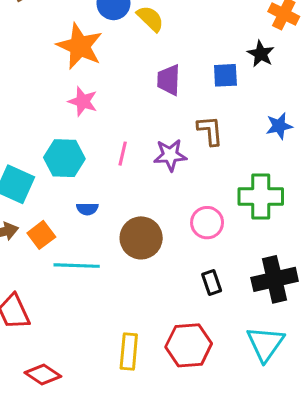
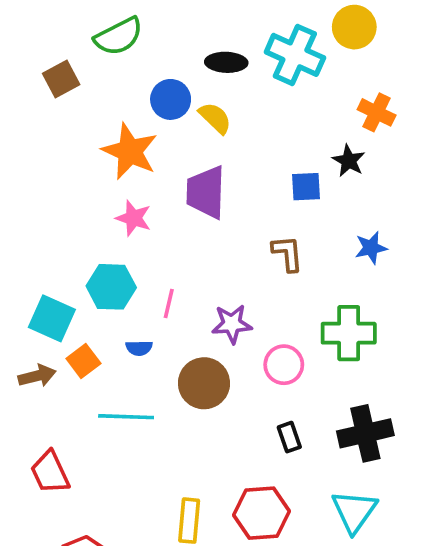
purple trapezoid: (169, 80) -> (206, 192), moved, size x1.4
pink line: (123, 154) -> (169, 303), moved
purple star: (170, 155) -> (232, 324), moved
orange square: (41, 235) -> (83, 361), moved

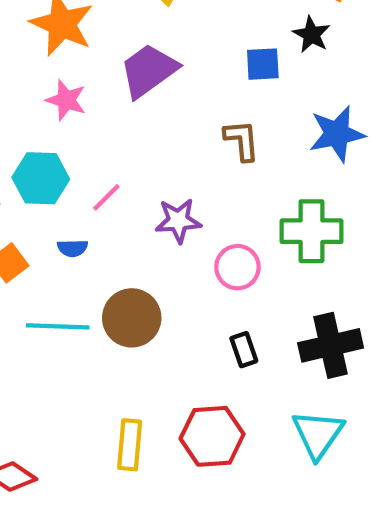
purple trapezoid: (206, 192) -> (149, 70), turned 52
blue star: (371, 248) -> (337, 134), size x1.5
pink line: (169, 303) -> (106, 197), turned 32
brown circle: (204, 383) -> (132, 318), moved

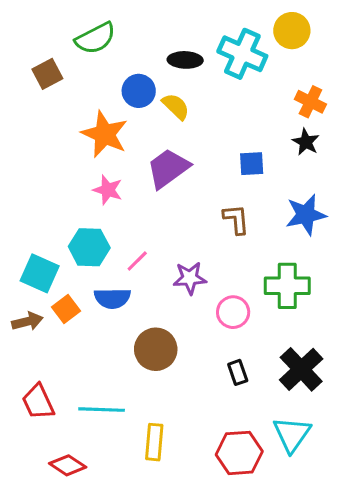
black star: (311, 34) -> (306, 142), moved
blue semicircle: (72, 248) -> (112, 298), size x1.6
cyan line: (58, 326) -> (102, 410), moved
black cross: (331, 345) -> (301, 369), turned -30
red hexagon: (212, 436) -> (239, 453), moved

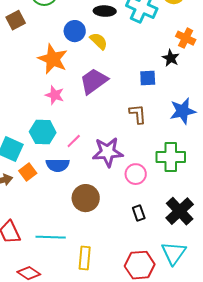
black star: (306, 142) -> (171, 58), moved
purple star: (190, 278) -> (108, 152), size x1.4

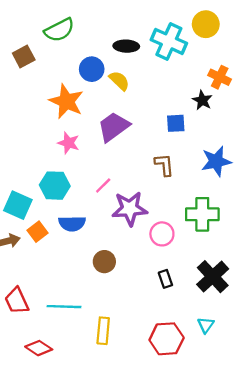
pink line: (74, 141) -> (103, 186), moved
brown circle: (86, 198) -> (104, 262), size x0.7
cyan triangle: (174, 253) -> (206, 325), size x0.6

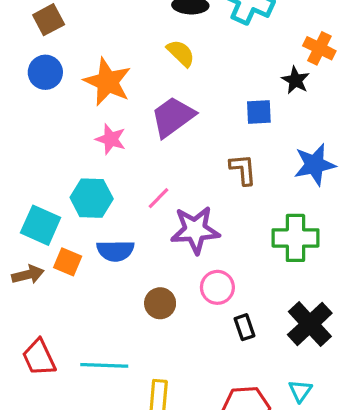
blue circle: (92, 69) -> (45, 72), moved
orange square: (37, 232) -> (68, 262), turned -30
pink circle: (162, 234) -> (217, 287), moved

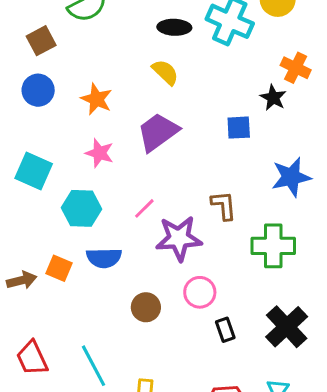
orange star: (107, 82) -> (96, 99), size x0.7
brown L-shape: (243, 169) -> (224, 205), moved
cyan square: (41, 225) -> (34, 171), moved
cyan line: (104, 365) -> (93, 366), turned 60

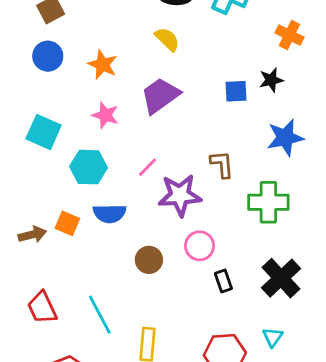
black star: (273, 98) -> (271, 80), moved, turned 30

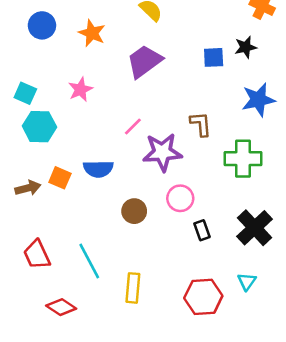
pink star: (105, 115) -> (80, 89), moved, turned 30
cyan square: (44, 132) -> (25, 93), moved, size x0.7
cyan hexagon: (89, 167) -> (39, 127), moved

